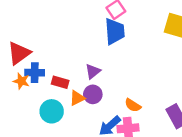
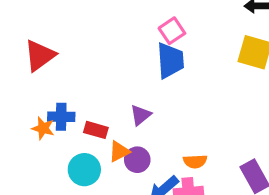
red triangle: (19, 53) -> (40, 56), moved
purple circle: (93, 94) -> (137, 160), moved
orange semicircle: (133, 105) -> (195, 161), turned -35

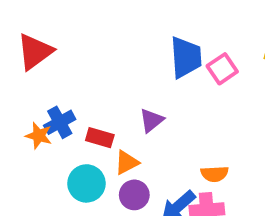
pink square: (172, 31) -> (222, 69), moved
blue cross: (61, 117) -> (60, 122), turned -30
purple circle: (137, 160) -> (134, 195), moved

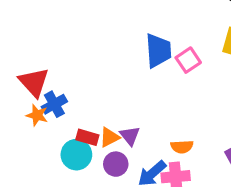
red triangle: (35, 52) -> (34, 82), moved, turned -36
purple triangle: (151, 120) -> (130, 136), moved, turned -30
red rectangle: (100, 138) -> (87, 137), moved

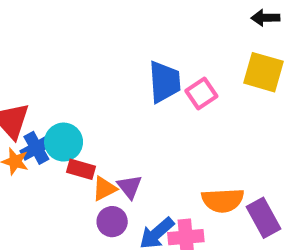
red rectangle: (87, 137) -> (81, 169), moved
orange semicircle: (182, 147) -> (223, 200), moved, size x1.5
cyan circle: (76, 155) -> (64, 142), moved

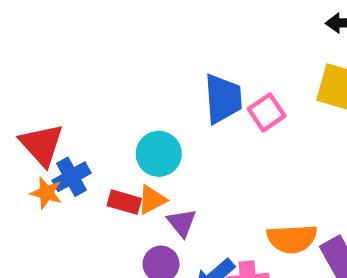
cyan circle: (64, 142) -> (159, 154), moved
orange triangle: (104, 189) -> (152, 200), moved

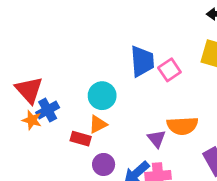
red rectangle: (124, 202) -> (81, 139), moved
purple triangle: (182, 223) -> (157, 139), moved
orange semicircle: (292, 239) -> (182, 126), moved

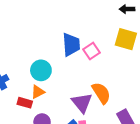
orange semicircle: (182, 126) -> (101, 93), turned -120
purple triangle: (157, 139) -> (82, 103), size x1.5

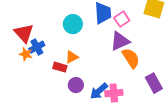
cyan circle: (41, 70) -> (73, 24), moved
purple triangle: (82, 103) -> (120, 41), moved, turned 45

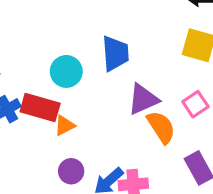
pink square: (122, 19) -> (195, 104), moved
red rectangle: (60, 67) -> (40, 107), moved, size x1.6

